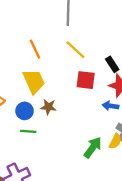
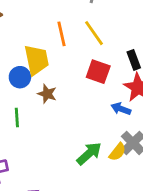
orange line: (35, 49) -> (61, 34), moved
blue circle: (25, 111) -> (20, 77), moved
green line: (28, 131) -> (17, 118), turned 70

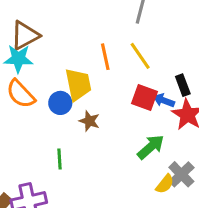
blue arrow: (121, 109) -> (164, 100), moved
green line: (17, 118) -> (59, 159), moved
green arrow: (89, 153) -> (151, 147), moved

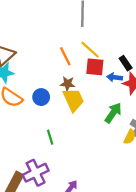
yellow trapezoid: (78, 84) -> (73, 100), moved
red square: (145, 97) -> (95, 67), moved
brown star: (89, 121) -> (68, 84), moved

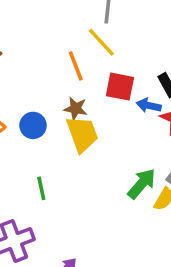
yellow line: (90, 50) -> (101, 42), moved
green arrow: (113, 113) -> (142, 184), moved

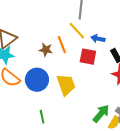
blue arrow: (149, 105) -> (98, 39), moved
brown star: (76, 109) -> (46, 50), moved
blue circle: (33, 125) -> (37, 80), size x1.5

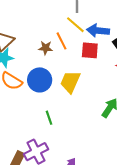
blue arrow: (98, 39) -> (98, 31), size x1.5
yellow trapezoid: (66, 85) -> (70, 82), turned -130

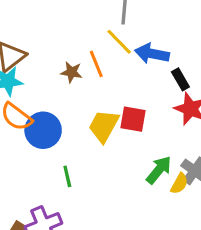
red square: (90, 50) -> (133, 119), moved
blue circle: (40, 80) -> (43, 130), moved

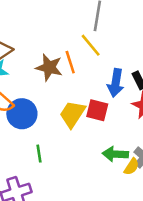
blue arrow: (152, 54) -> (116, 83), moved, turned -96
brown star: (72, 72) -> (49, 67), size x1.5
green arrow: (159, 170) -> (115, 154), turned -130

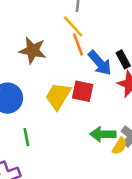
orange line: (70, 62) -> (78, 45), moved
blue arrow: (116, 83) -> (100, 63), turned -48

